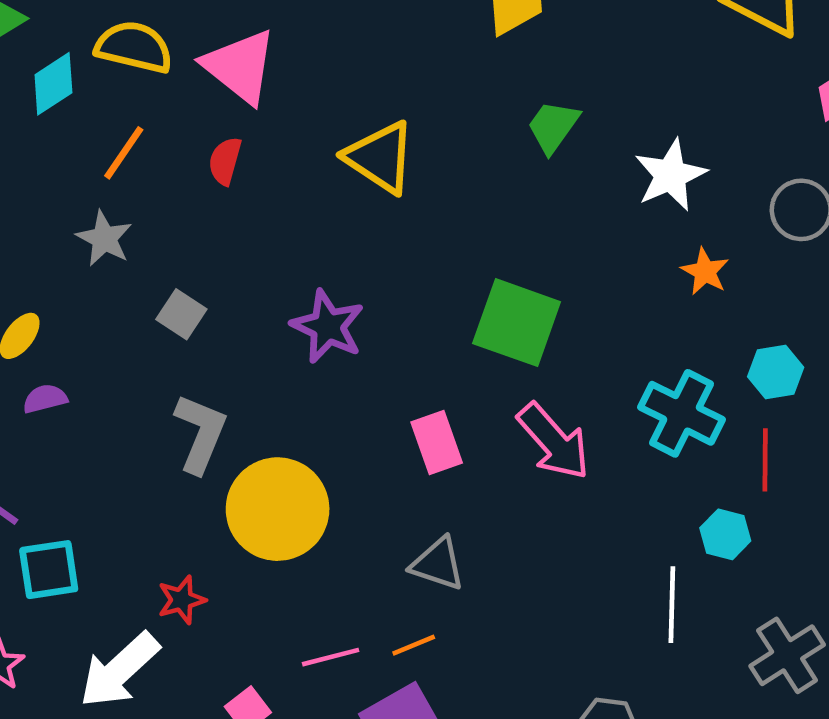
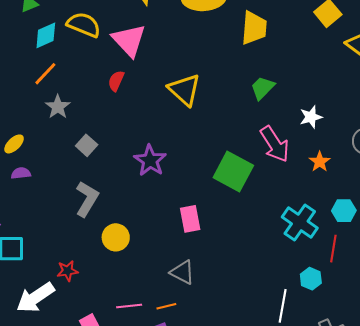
orange line: (124, 153) -> (45, 74), moved
white star: (670, 175) -> (311, 117), size x0.7
pink arrow: (554, 441) -> (275, 144), moved
yellow circle: (278, 509) -> (116, 237), size x0.6

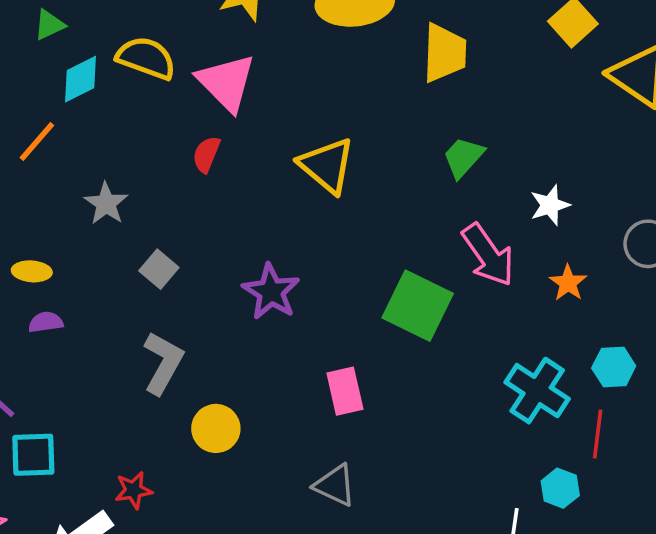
orange line: (45, 74) -> (37, 142), moved
yellow ellipse: (14, 144) -> (32, 271), turned 50

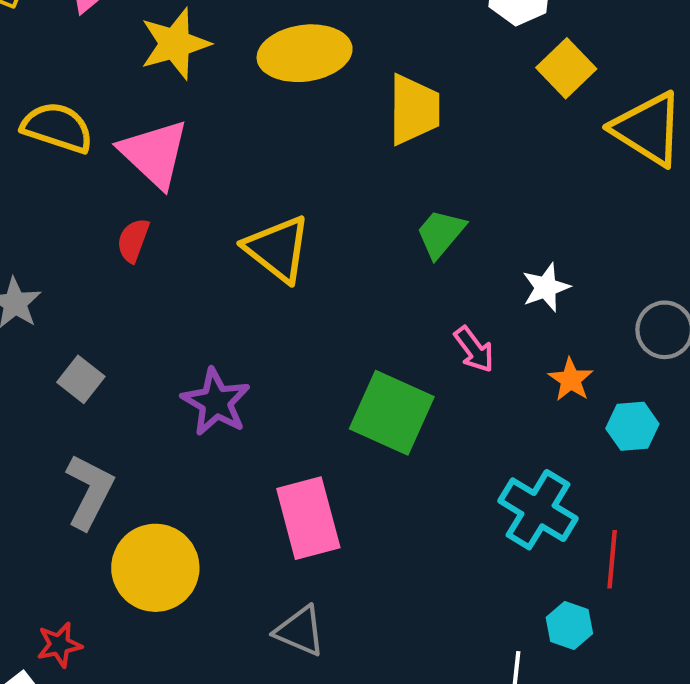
pink arrow: (488, 255) -> (474, 349), size x0.6
cyan hexagon: (614, 367) -> (632, 426), moved
pink rectangle: (345, 391) -> (308, 518), size x1.4
yellow circle: (216, 428) -> (155, 568), size x1.5

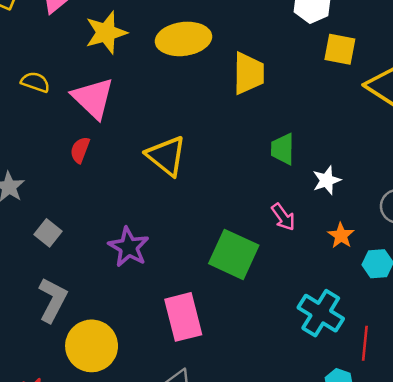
yellow square: (566, 68) -> (340, 49), turned -36
yellow semicircle: (57, 128) -> (35, 82), size x0.7
green trapezoid: (441, 233) -> (283, 149), moved, turned -40

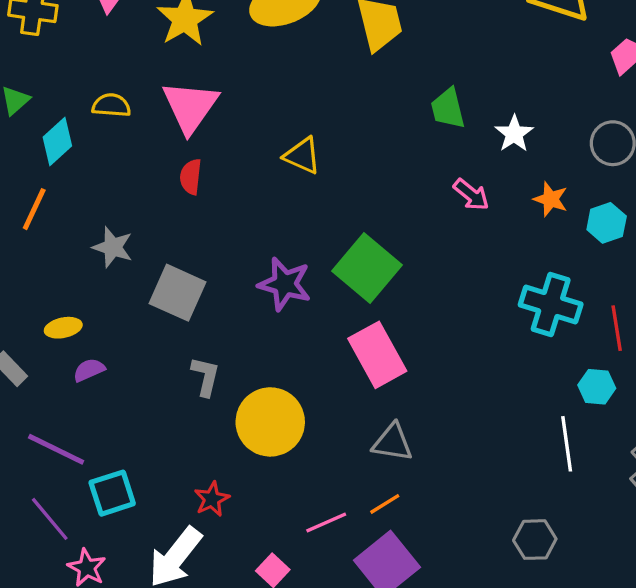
pink triangle: (93, 98) -> (190, 107), turned 36
yellow triangle: (166, 156) -> (302, 156), size x0.7
gray square: (48, 233) -> (177, 293), size x1.6
green square: (234, 254) -> (367, 268), moved, turned 30
gray L-shape: (53, 300) -> (205, 376), size x0.7

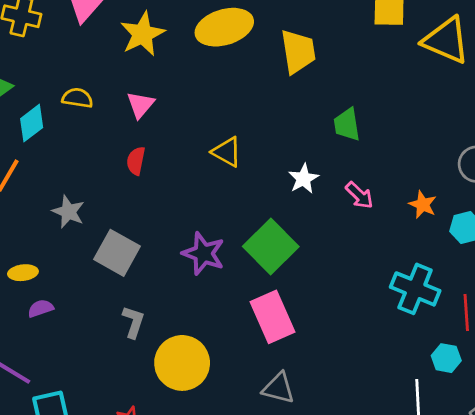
pink triangle: (190, 107) -> (140, 105), size x0.6
white star: (514, 134) -> (303, 179), moved

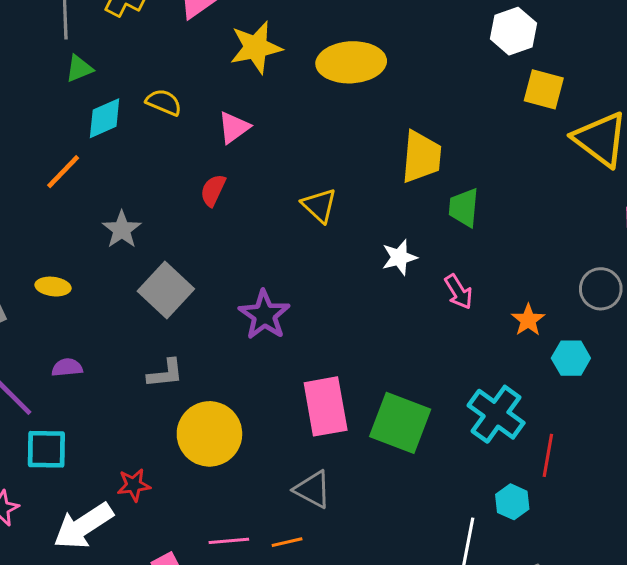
yellow trapezoid: (298, 52) -> (421, 157), moved
green square: (271, 247) -> (400, 423), moved, turned -38
purple semicircle: (41, 308) -> (67, 367), moved
gray L-shape: (133, 322) -> (165, 373), turned 52

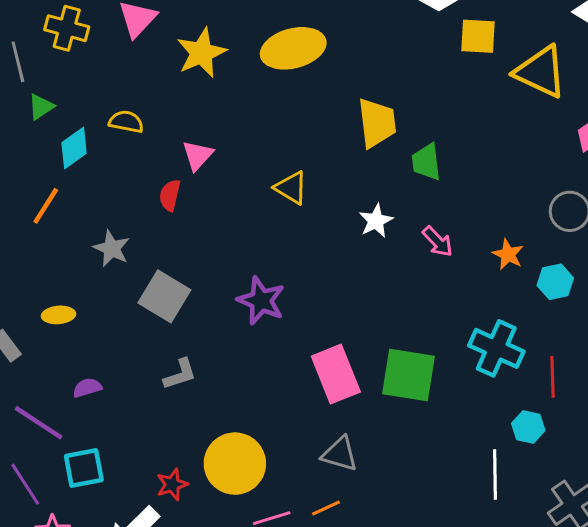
pink triangle: (234, 127) -> (198, 155), moved
red semicircle: (213, 190) -> (170, 195), moved
yellow circle: (209, 434) -> (235, 464), moved

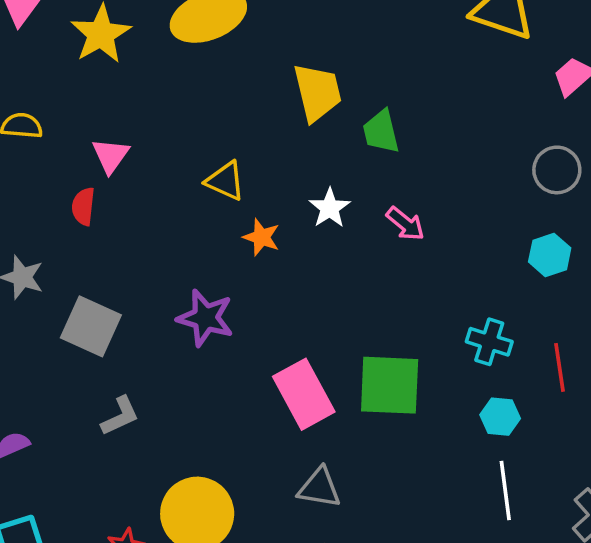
orange star: (508, 254) -> (261, 237), moved
cyan cross: (496, 348) -> (489, 342), size x0.7
cyan hexagon: (528, 427) -> (500, 417), moved

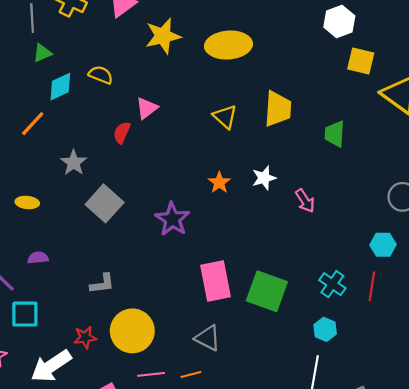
green trapezoid: (381, 132) -> (335, 134), moved
yellow triangle: (225, 181) -> (225, 117), moved
red line: (560, 367) -> (372, 286), moved
gray L-shape: (120, 416) -> (102, 284), moved

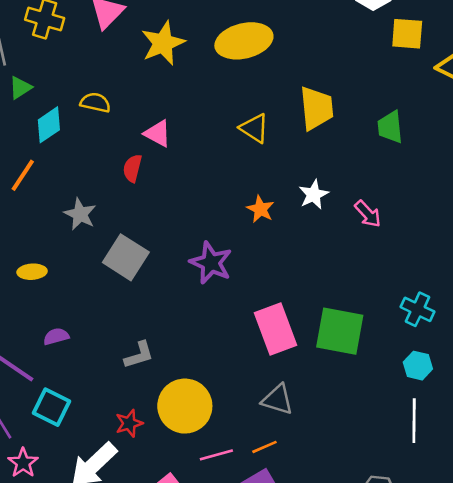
pink triangle: (147, 108) -> (158, 134), turned -45
cyan square: (25, 314) -> (52, 407), turned 36

